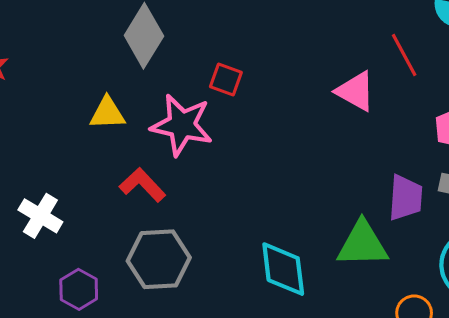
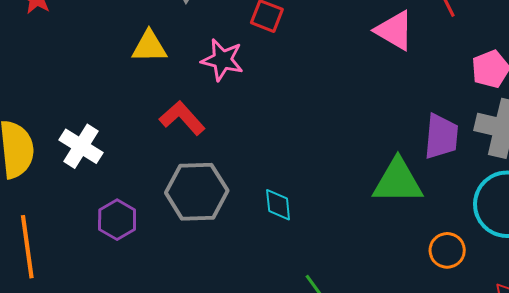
pink star: (182, 125) -> (222, 60), size x0.7
cyan diamond: (283, 269) -> (278, 205), moved, size x0.6

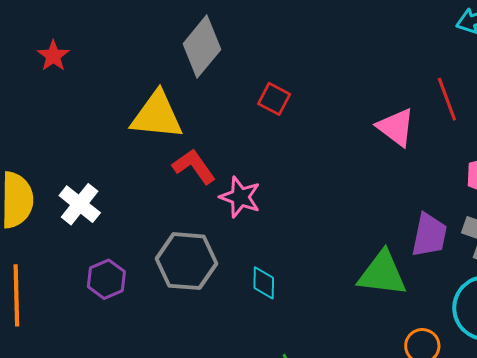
yellow triangle: (149, 47) -> (157, 115), size x1.5
pink star: (222, 60) -> (240, 197), moved
red L-shape: (182, 118) -> (194, 166), moved

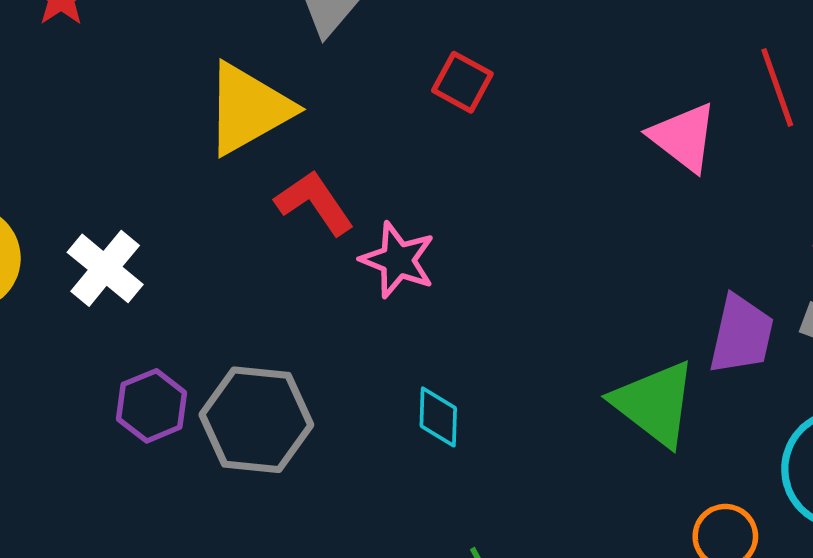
yellow triangle: (157, 115) -> (248, 109), turned -36
gray hexagon: (187, 261) -> (256, 420), moved
green triangle: (382, 274) -> (654, 403), turned 30

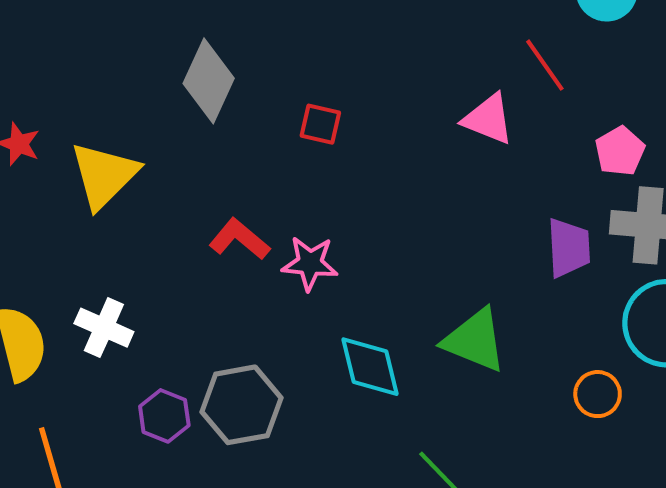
yellow triangle: (248, 109) -> (104, 175), moved
green triangle: (654, 403) -> (475, 340), moved
cyan diamond: (438, 417) -> (370, 367), size x1.6

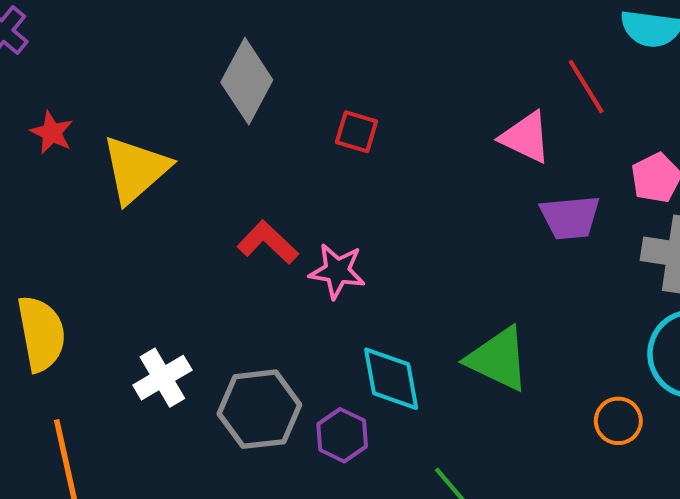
purple trapezoid: (569, 248) -> (570, 217), moved, turned 84
white cross: (104, 328) -> (162, 378), moved, turned 32
purple hexagon: (164, 416) -> (342, 435), moved

